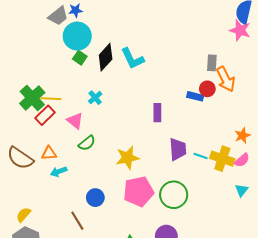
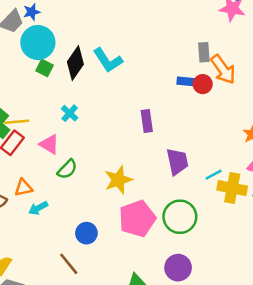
blue rectangle: (195, 96) -> (187, 82), moved
cyan line: (201, 156) -> (214, 175), moved, turned -40
yellow cross: (222, 159) -> (232, 188), moved

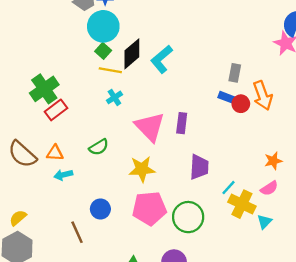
gray rectangle: (204, 52) -> (235, 73), moved
cyan L-shape: (108, 60) -> (162, 59), turned 68
yellow line: (17, 122) -> (110, 70), moved
pink triangle: (49, 144) -> (150, 127), moved, size x1.6
cyan line: (214, 175) -> (229, 188), turned -35

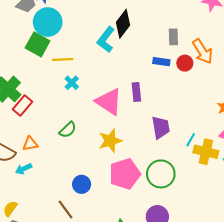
green square: (103, 51) -> (38, 44), moved, size x1.6
black diamond: (132, 54) -> (123, 24), moved
blue rectangle: (227, 98) -> (161, 62), moved
cyan arrow: (63, 175) -> (24, 169), moved

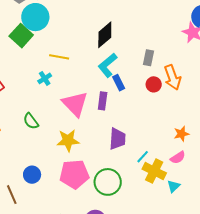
cyan L-shape: (106, 40) -> (107, 65), moved
yellow line: (63, 59) -> (59, 57), moved
blue rectangle: (161, 62) -> (119, 83), moved, turned 42
green semicircle: (68, 130) -> (31, 121), turned 84

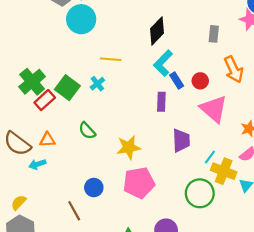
green square: (21, 36) -> (67, 88), moved
gray rectangle: (149, 58) -> (214, 34), moved
red circle: (154, 84) -> (200, 81), moved
pink triangle: (75, 104) -> (214, 109), moved
green circle: (108, 182) -> (200, 193), moved

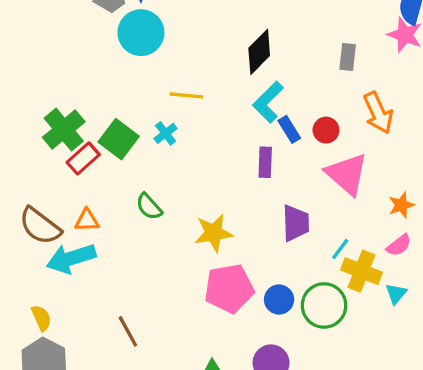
cyan arrow: (37, 164) -> (71, 258), size x1.8
blue circle: (94, 188) -> (279, 300), moved
yellow semicircle: (19, 203) -> (41, 318), turned 112

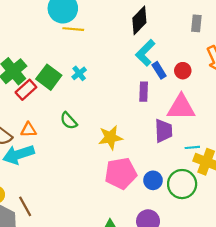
yellow line: (186, 95) -> (73, 29), moved
pink triangle: (347, 174) -> (181, 107), moved, turned -40
cyan line: (340, 249) -> (192, 147), turned 48
brown line: (128, 331) -> (25, 206), moved

